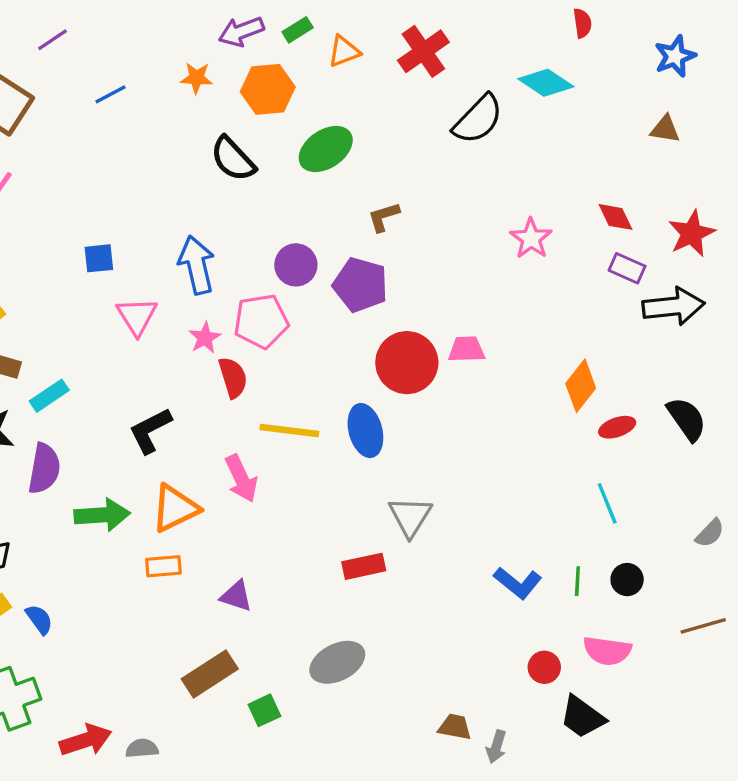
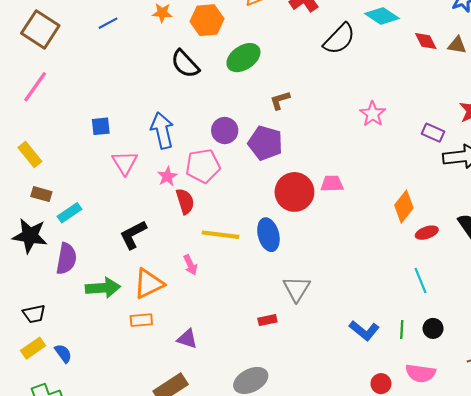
red diamond: (615, 217) -> (426, 41), moved
pink arrow: (241, 479) -> (190, 265), size x0.7
red rectangle: (364, 566) -> (267, 320), size x0.7

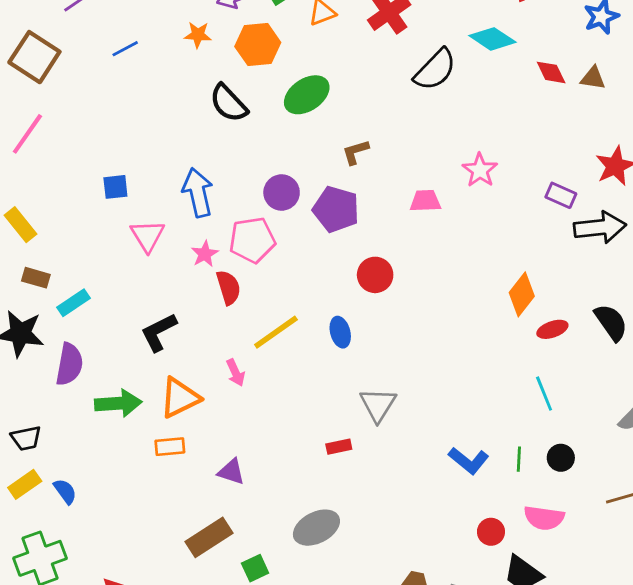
pink trapezoid: (332, 184) -> (425, 201), moved
red circle: (294, 192) -> (375, 275), size x0.7
yellow line: (221, 235) -> (276, 332), turned -42
blue ellipse: (268, 235) -> (340, 332), size x0.7

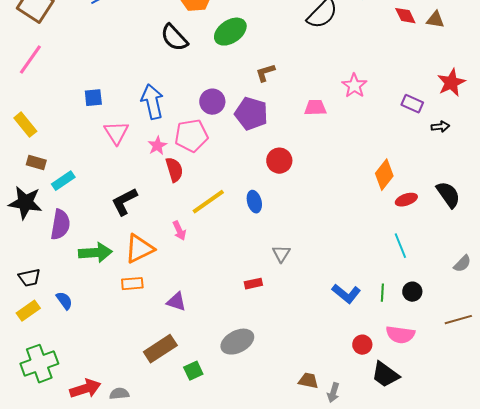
black arrow: (600, 227) -> (440, 127), size x0.5
gray triangle: (378, 405) -> (281, 254), size x0.7
blue semicircle: (65, 491) -> (64, 301), moved

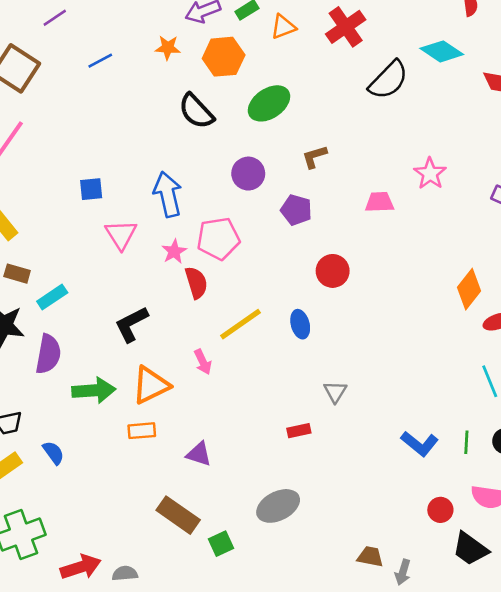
purple circle: (212, 102) -> (248, 174), moved
purple pentagon: (251, 114) -> (296, 210), size x0.7
brown rectangle: (160, 349) -> (178, 515), turned 68

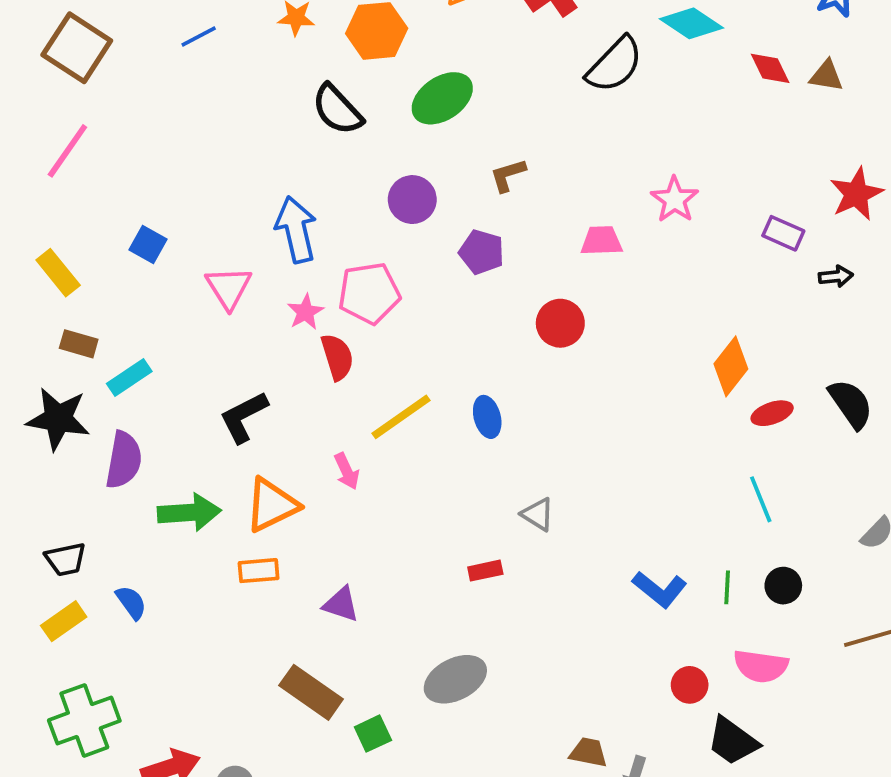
blue square: (91, 189) -> (148, 245), moved, turned 35
red circle: (333, 271) -> (560, 323), moved
gray triangle: (335, 392) -> (538, 514), turned -30

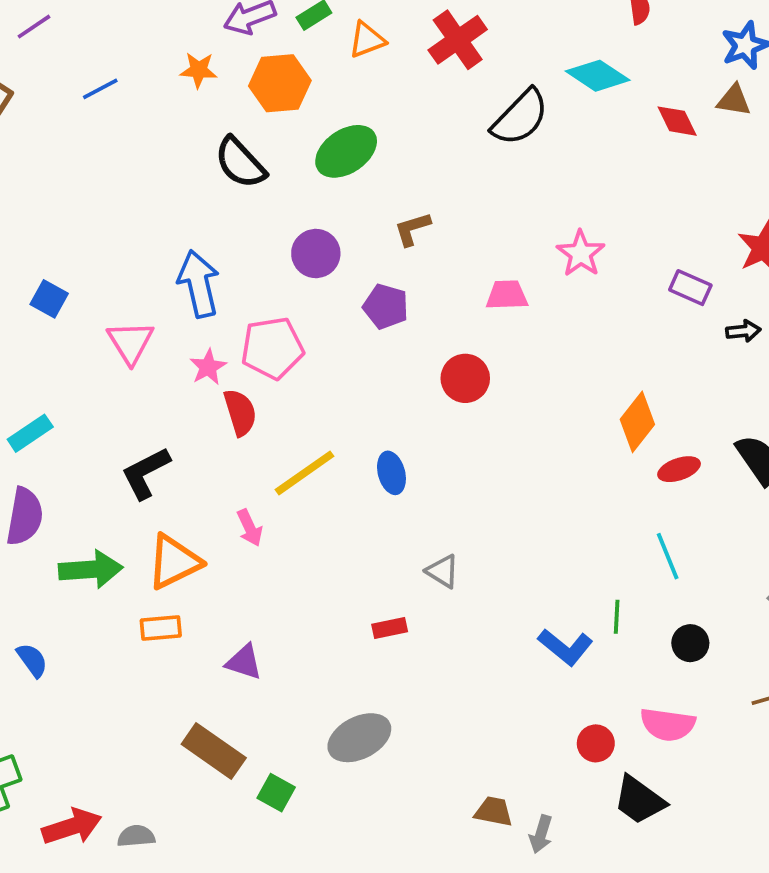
brown triangle: (826, 76) -> (734, 100), moved
green line: (727, 587) -> (617, 617), moved
green square: (373, 734) -> (276, 793), turned -36

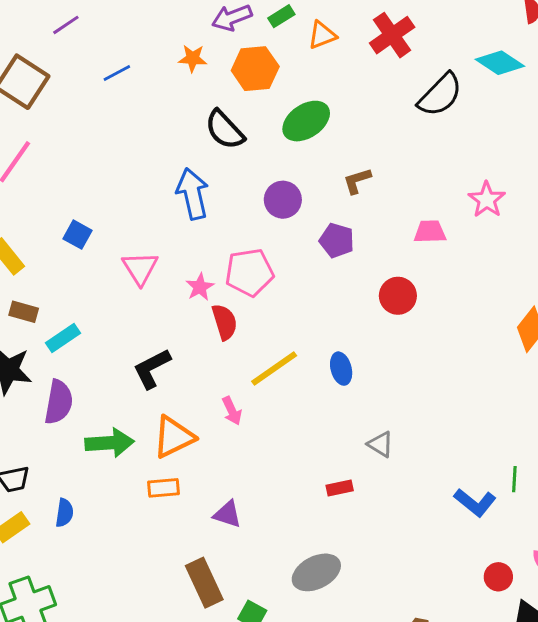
blue arrow: (199, 284) -> (193, 194), moved
blue semicircle: (32, 660) -> (64, 513), turned 44
brown rectangle: (214, 751) -> (204, 583), turned 30

